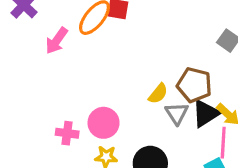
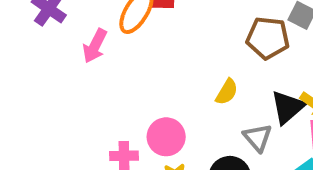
brown pentagon: (194, 85) -> (268, 38), moved
gray triangle: (177, 113) -> (258, 137), moved

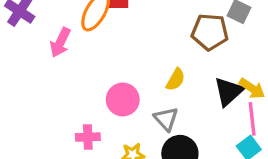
pink circle: (166, 137) -> (123, 100), moved
gray triangle: (258, 137) -> (166, 119), moved

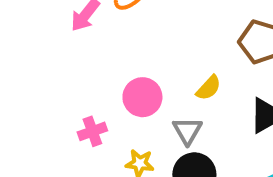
pink cross: (88, 137) -> (92, 131), turned -30

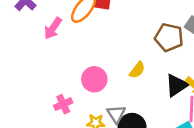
gray triangle: (187, 131) -> (116, 114), moved

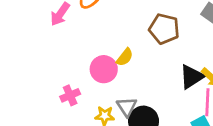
brown pentagon: (169, 37) -> (164, 29), moved
yellow semicircle: (137, 70) -> (125, 57), moved

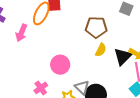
yellow semicircle: (125, 57) -> (101, 50), moved

